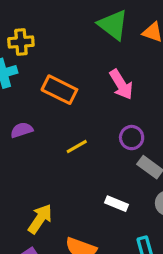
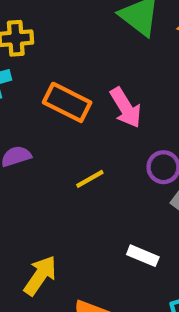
pink arrow: (121, 84) -> (126, 108), moved

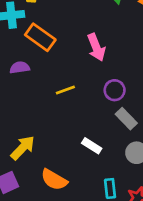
orange rectangle: (67, 102) -> (40, 37), moved

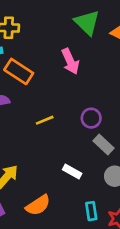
pink arrow: (96, 47) -> (70, 61), moved
orange semicircle: (54, 180) -> (38, 205), turned -60

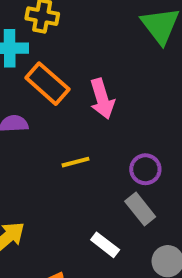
pink arrow: (70, 61) -> (102, 99), moved
gray rectangle: (104, 144) -> (140, 209), moved

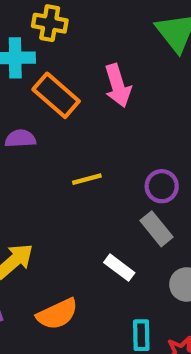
pink arrow: (102, 99) -> (118, 86), moved

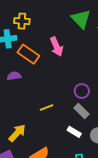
yellow line: (87, 179) -> (47, 107), moved
white rectangle: (119, 268) -> (74, 132), moved

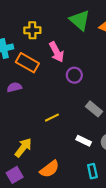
yellow cross: (22, 21) -> (32, 30), moved
purple circle: (82, 91) -> (74, 75), moved
gray rectangle: (81, 111) -> (94, 109), moved

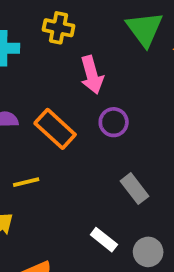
orange rectangle: (27, 63) -> (55, 129), moved
yellow line: (52, 118) -> (26, 182), moved

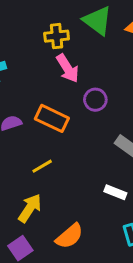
yellow cross: (59, 28) -> (57, 36), moved

